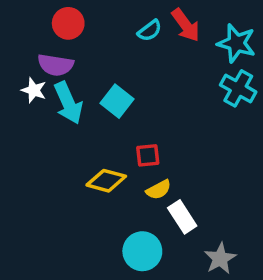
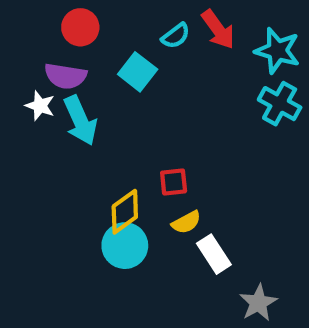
cyan square: (117, 101) -> (138, 72), moved
yellow diamond: (106, 181) -> (125, 212), turned -51
cyan circle: (142, 251) -> (125, 246), moved

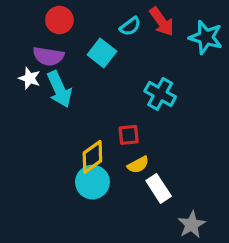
cyan cross: (280, 104) -> (160, 94), moved

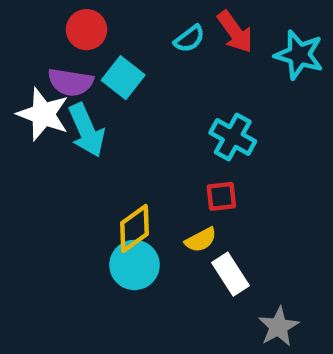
cyan square: (102, 53) -> (123, 78), moved
white star: (30, 78) -> (43, 114), size x1.6
red square: (129, 135) -> (221, 196), moved

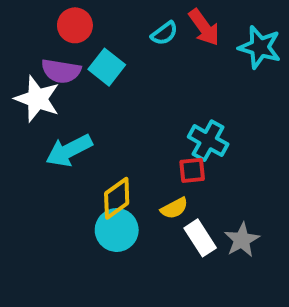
cyan arrow: (87, 130) -> (69, 151), moved, turned 87
cyan cross: (233, 137) -> (208, 141), moved
gray star: (278, 327) -> (242, 240), moved

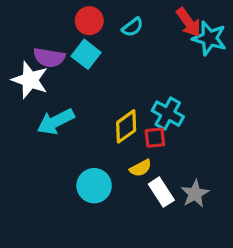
red circle: (75, 25) -> (89, 21), moved
red arrow: (204, 27) -> (189, 22), moved
yellow diamond: (117, 198) -> (126, 126), moved

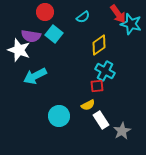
red circle: (89, 21) -> (45, 12), moved
yellow diamond: (126, 126) -> (99, 45), moved
gray star: (195, 194) -> (122, 131), moved

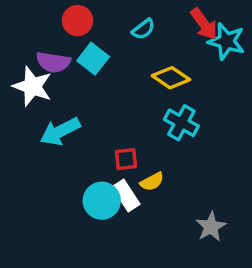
yellow diamond: (99, 45) -> (171, 78), turned 70
red square: (97, 86) -> (126, 159), moved
white rectangle: (101, 120) -> (126, 195), moved

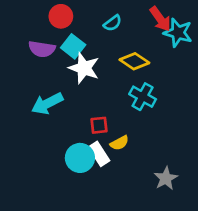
white star: (32, 86) -> (84, 68), moved

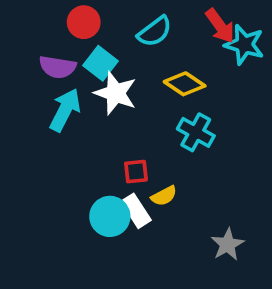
cyan semicircle: (113, 23) -> (155, 32), size x1.4
cyan arrow: (47, 103) -> (65, 110), moved, turned 144

